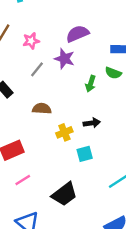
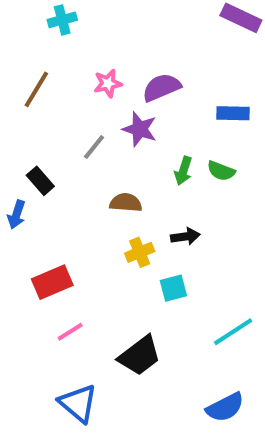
pink star: (31, 41) -> (108, 83), moved
green semicircle: (113, 73) -> (221, 171), moved
brown semicircle: (42, 109) -> (126, 203), moved

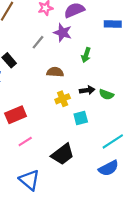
green semicircle: (221, 171) -> (106, 94), moved
blue semicircle: (225, 407) -> (108, 168), moved

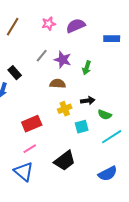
purple star: (63, 33) -> (63, 60), moved
green semicircle: (106, 94) -> (105, 115), moved
red rectangle: (16, 115) -> (32, 124), moved
cyan line: (113, 141) -> (112, 137), moved
blue triangle: (29, 180) -> (24, 172), moved

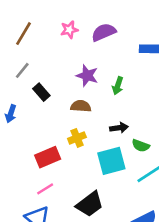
gray line: (42, 56) -> (22, 70), moved
black rectangle: (15, 73) -> (41, 92), moved
yellow cross: (65, 109) -> (77, 138), moved
cyan square: (82, 127) -> (111, 161), size x1.6

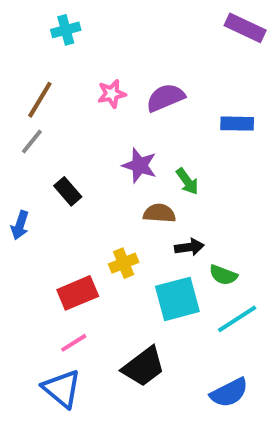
gray line: (22, 70) -> (32, 142), moved
green arrow: (118, 86) -> (187, 181), turned -54
brown semicircle: (81, 106) -> (159, 213), moved

